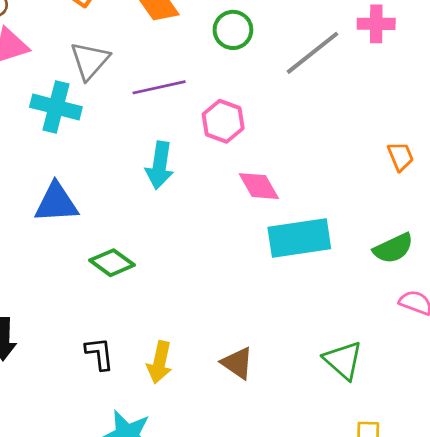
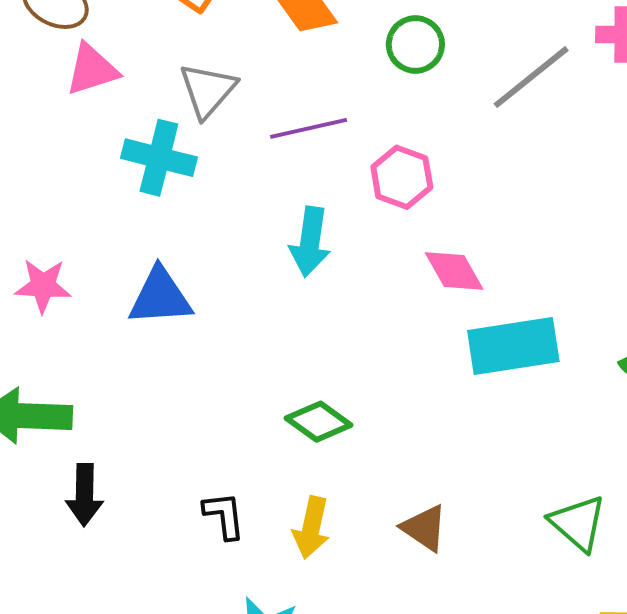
green diamond: (112, 263) -> (319, 422), moved

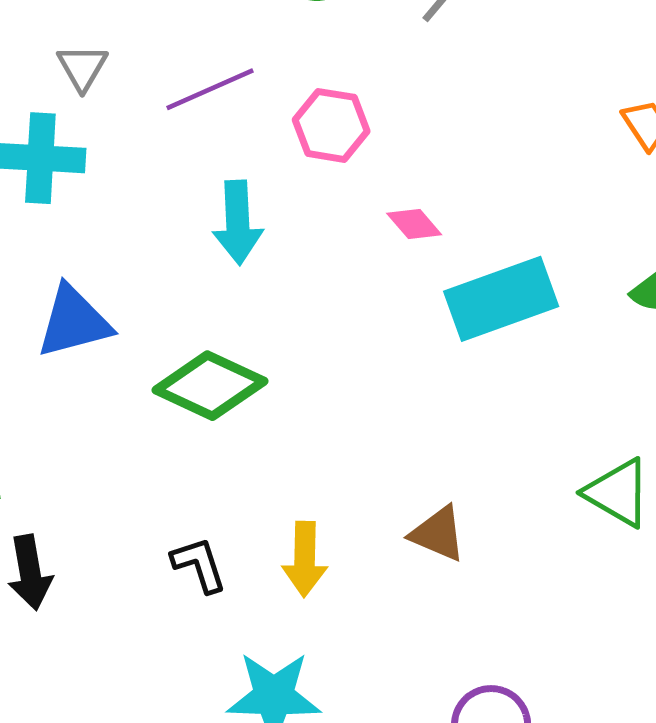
gray triangle: (208, 90) -> (82, 67), size x0.7
pink diamond: (454, 271) -> (414, 224), size x0.7
green diamond: (319, 422) -> (210, 386), moved, size x1.4

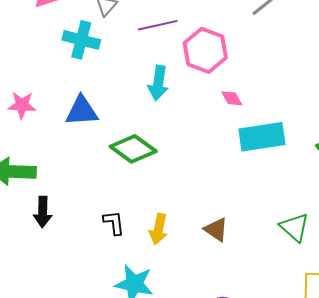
pink hexagon: (331, 125) -> (205, 50), size x1.4

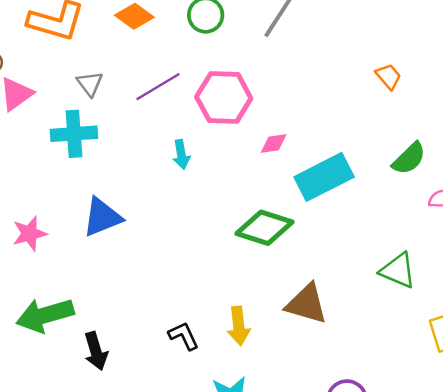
cyan arrow: (158, 83) -> (181, 154), size x0.7
pink diamond: (232, 98) -> (274, 144), turned -50
green diamond: (133, 149) -> (264, 228), moved
brown triangle: (216, 230) -> (307, 304), size x1.4

